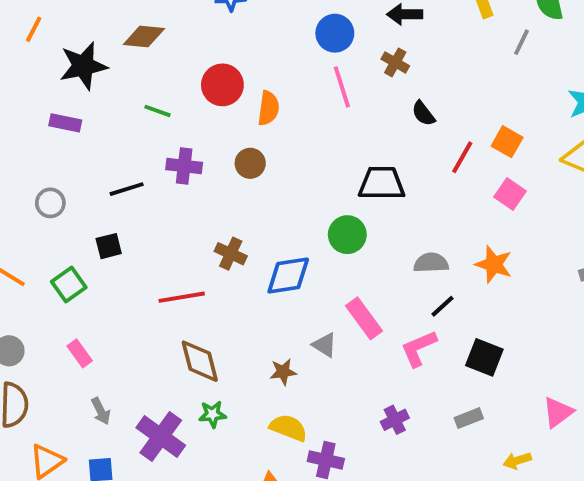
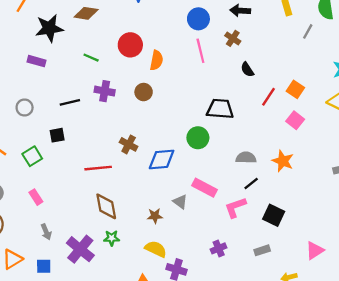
pink rectangle: (364, 318) -> (204, 188), turned -30

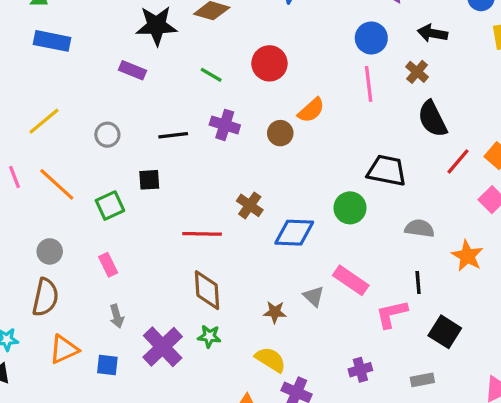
orange semicircle: (156, 60) -> (311, 110), moved, turned 30
black semicircle: (247, 69) -> (432, 119), size x1.6
gray semicircle: (246, 158) -> (420, 228), moved
black line: (251, 184) -> (418, 283), turned -63

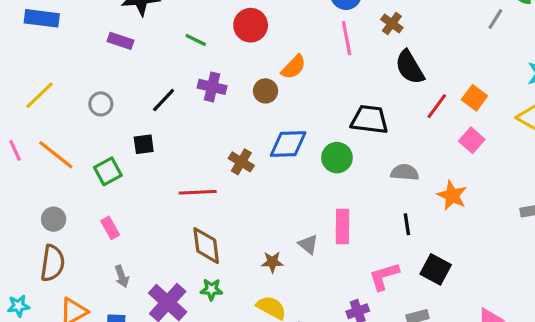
black line: (173, 135) -> (164, 100), turned -36
blue diamond: (294, 233) -> (288, 144), moved
pink rectangle: (351, 280) -> (343, 227), turned 60
pink L-shape: (392, 314) -> (384, 276), moved

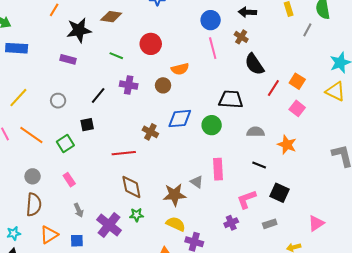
orange semicircle: (293, 67) -> (180, 69), turned 36
black line: (407, 224) -> (259, 165), turned -56
brown star: (272, 262) -> (174, 195), size x1.6

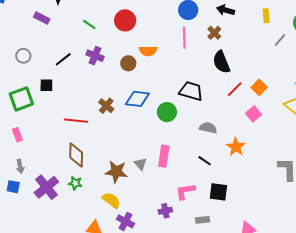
green square: (65, 143) -> (21, 99), size x1.4
black square: (279, 193) -> (218, 192), turned -30
blue square: (77, 241) -> (13, 187), moved

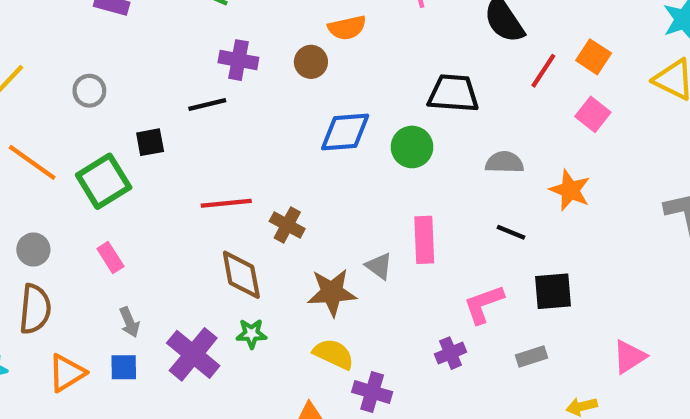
black line: (63, 59) -> (207, 105), moved, turned 36
brown cross: (106, 106) -> (287, 225), moved

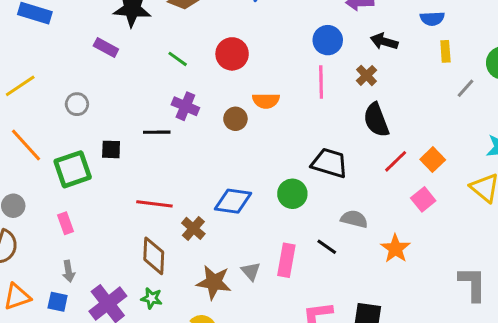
blue diamond: (345, 132) -> (233, 201), moved
black line: (511, 232) -> (327, 247), moved

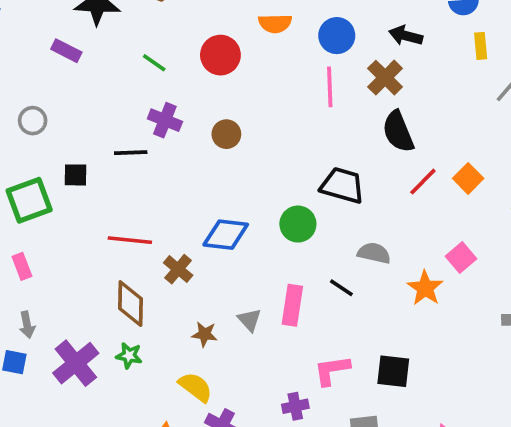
brown cross: (366, 75) -> (385, 78), size x1.4
orange semicircle: (266, 101) -> (275, 23), moved
pink square: (423, 199) -> (461, 258), moved
brown star: (214, 282) -> (205, 334), size x0.6

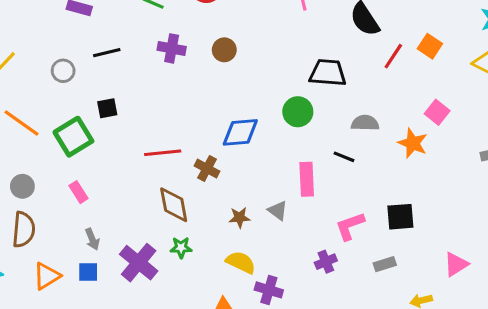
black line: (131, 153) -> (107, 53), moved
gray triangle: (249, 320) -> (278, 210), moved

